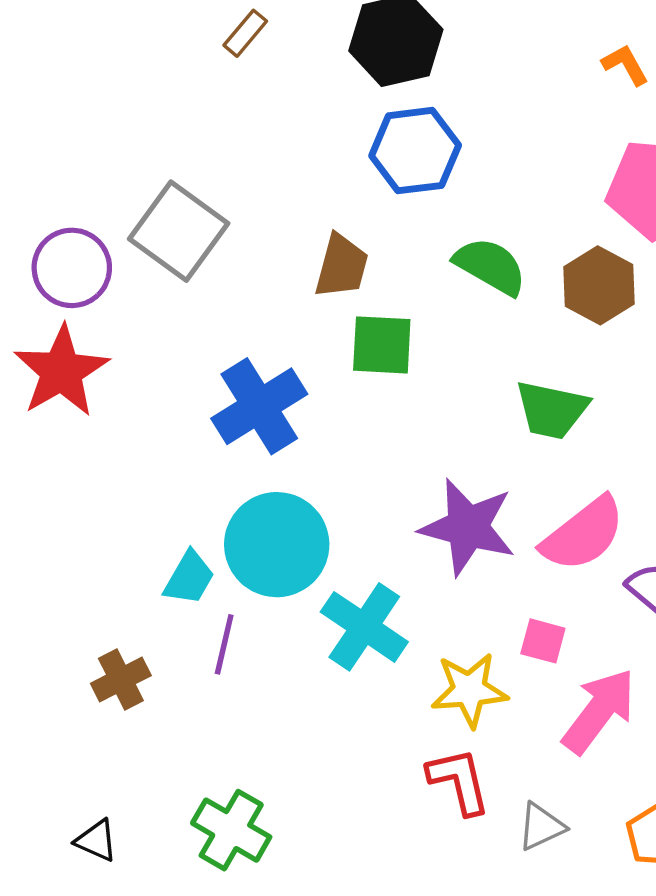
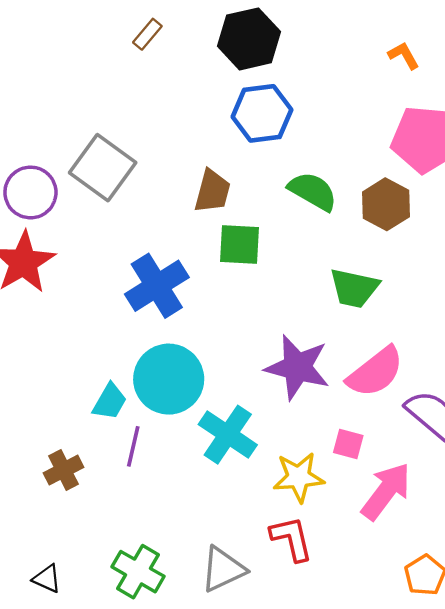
gray triangle: (541, 827) -> (223, 569), moved, size x1.4

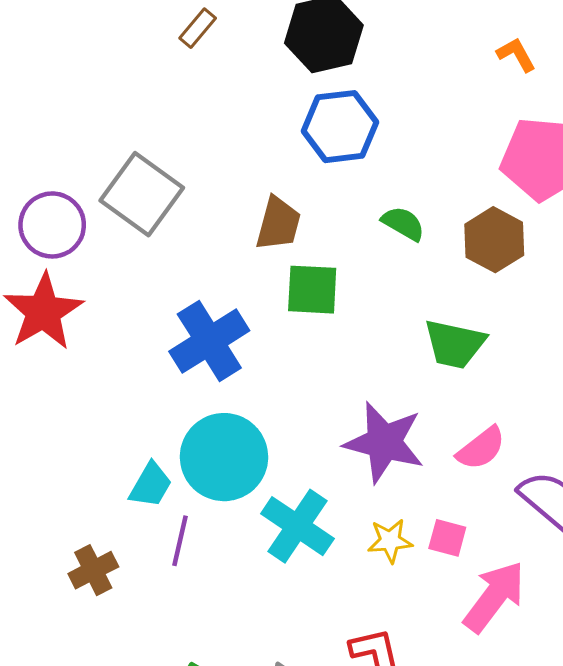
green semicircle: (313, 191) -> (403, 224), size x0.7
pink semicircle: (375, 372) -> (481, 448), size x0.7
yellow star: (299, 477) -> (390, 541), moved, size x0.7

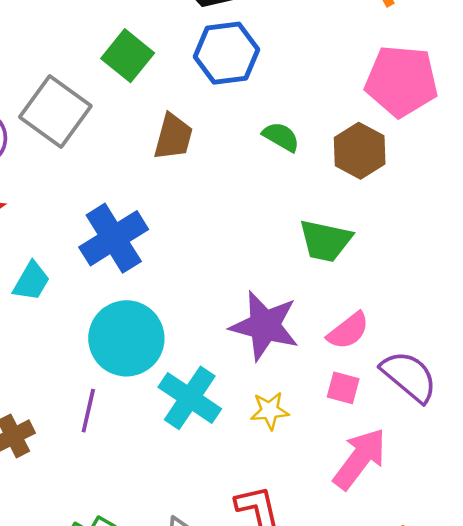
green square: (312, 290) -> (128, 56), moved, turned 36
cyan trapezoid: (151, 485) -> (31, 281), moved
pink square: (447, 538) -> (343, 388), moved

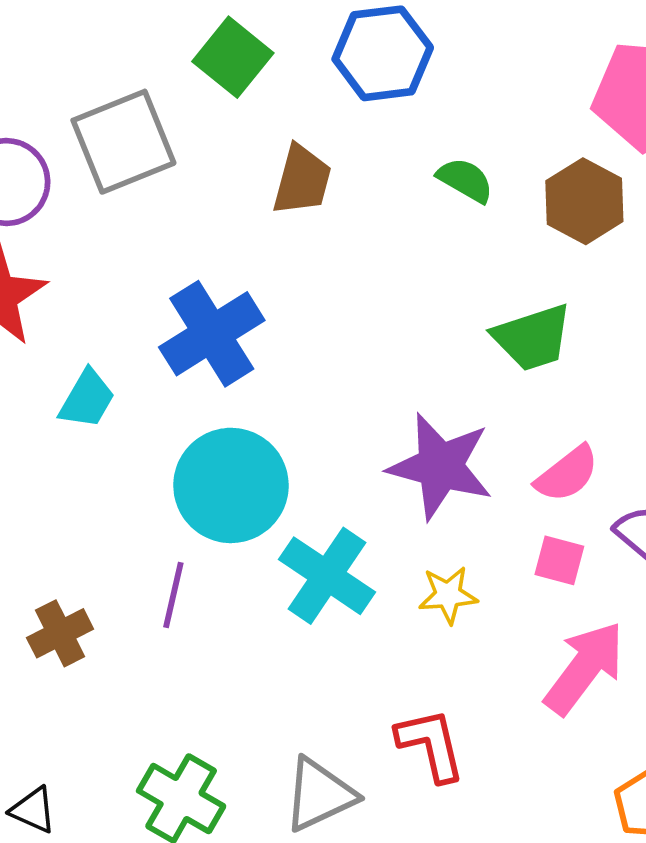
gray square: (55, 111) -> (123, 142), turned 32
green trapezoid: (325, 241) -> (533, 338), turned -30

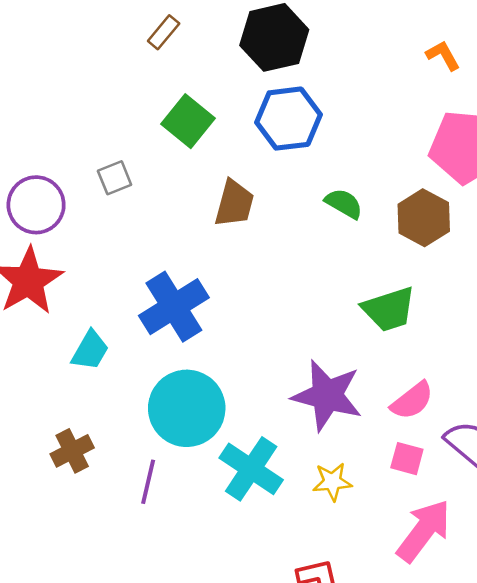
gray square: (123, 142) -> (115, 178), size x0.5
brown cross: (60, 633) -> (72, 451), moved

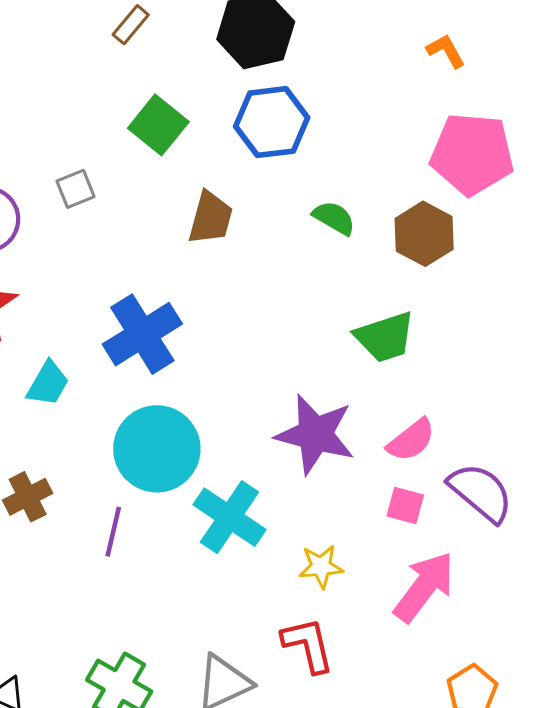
yellow star: (332, 482) -> (321, 567), moved

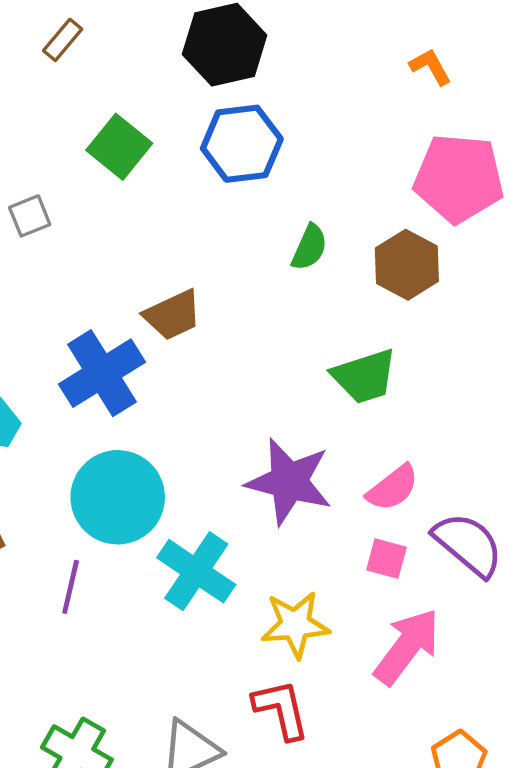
brown rectangle: (131, 25) -> (63, 40), moved
brown trapezoid: (211, 218) -> (173, 315), moved, turned 50
green semicircle: (334, 218) -> (309, 247), turned 84
yellow star: (321, 567) -> (295, 625), size x1.4

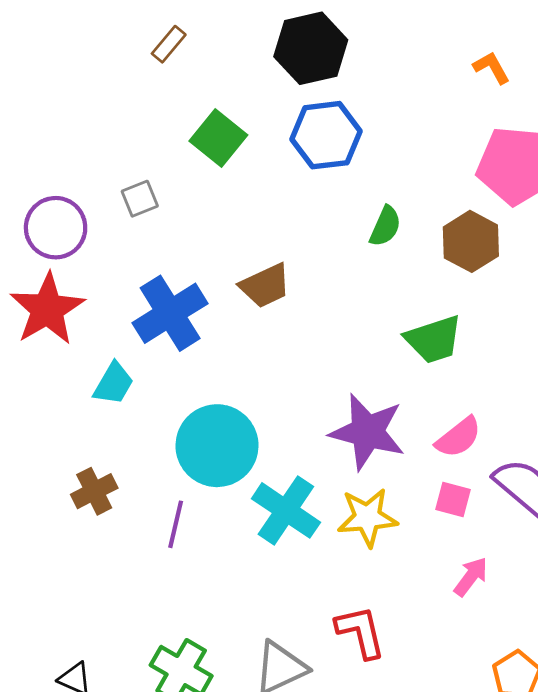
blue cross: (102, 373) -> (170, 313), moved
yellow star: (295, 625) -> (367, 517), moved
pink arrow: (407, 647) -> (471, 577), size x0.6

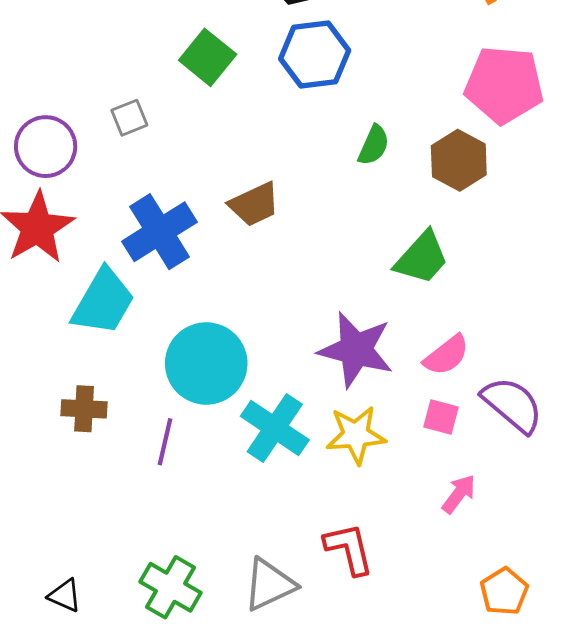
green trapezoid: (434, 339) -> (422, 258), turned -30
cyan trapezoid: (114, 384) -> (103, 302), size x1.6
brown cross: (94, 491) -> (84, 409), turned 30

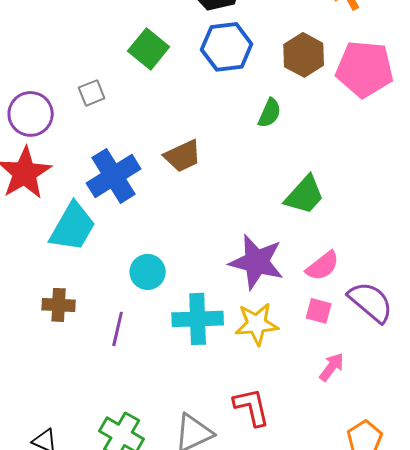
brown hexagon: (459, 160) -> (304, 55), moved
cyan circle: (206, 363) -> (148, 272), size x0.6
cyan cross: (275, 428) -> (198, 319), turned -36

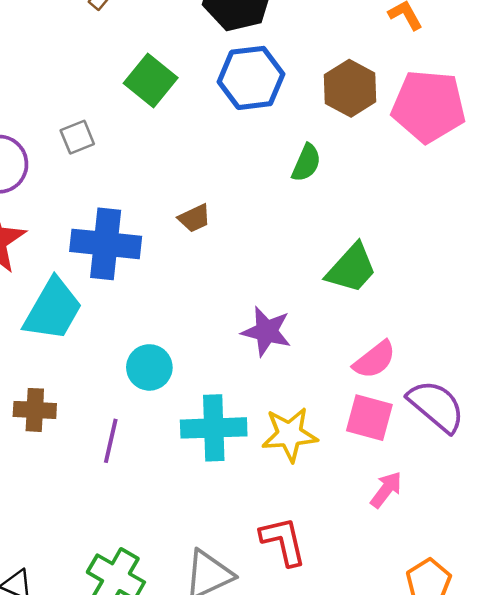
brown trapezoid: (183, 156) -> (194, 218), size x0.7
blue cross: (114, 176) -> (106, 244), turned 38
purple star: (257, 262) -> (266, 331), moved, size x0.7
pink square: (319, 311) -> (369, 418), size x1.4

